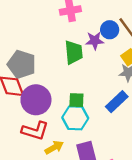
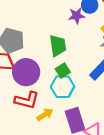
green trapezoid: (74, 52) -> (58, 46), moved
green square: (76, 100) -> (63, 70), turned -32

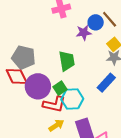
green square: (63, 70) -> (60, 88), moved
red L-shape: (27, 100) -> (54, 104), moved

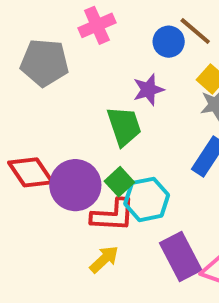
purple star: (84, 33) -> (148, 90), moved
gray pentagon: (24, 57) -> (44, 63), moved
yellow arrow: (56, 125) -> (104, 259), moved

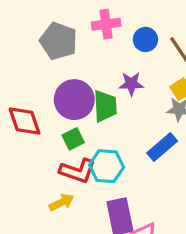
blue circle: (169, 42) -> (145, 39), moved
green square: (119, 182) -> (73, 139), moved
purple circle: (75, 185) -> (74, 100), moved

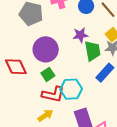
green trapezoid: (105, 106) -> (93, 51), moved

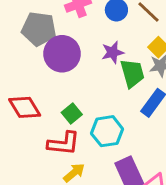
purple circle: (46, 49) -> (62, 54), moved
red L-shape: (53, 94) -> (64, 143), moved

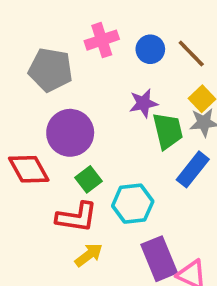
purple circle: (62, 54) -> (70, 133), moved

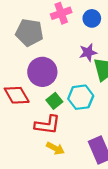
cyan hexagon: (133, 204) -> (81, 97), moved
yellow arrow: (89, 255) -> (55, 148), turned 66

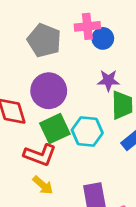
blue circle: (92, 18) -> (103, 38), moved
green square: (54, 101) -> (55, 129), size x1.5

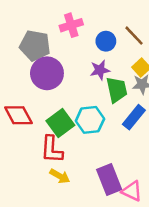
blue circle: (103, 38) -> (106, 41), moved
purple circle: (49, 91) -> (47, 73), moved
red L-shape: (40, 155) -> (52, 149), turned 84

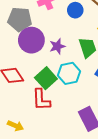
purple star: (100, 70) -> (57, 46), moved
yellow arrow: (60, 176) -> (15, 126), moved

